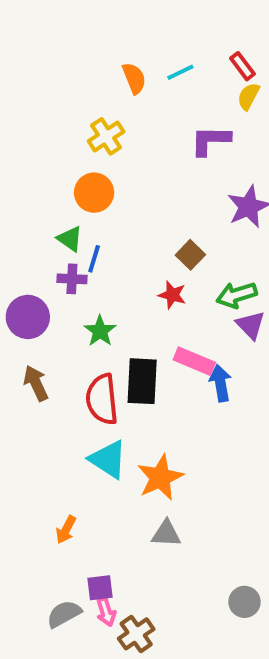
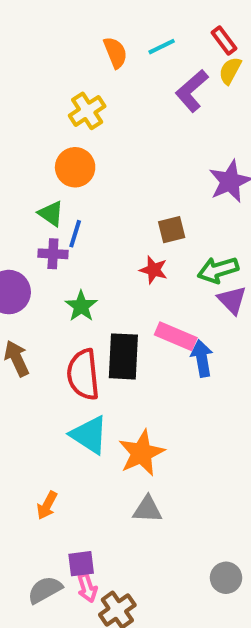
purple L-shape: (210, 140) -> (192, 91), moved, turned -42
brown square: (190, 255) -> (172, 230), turned 32

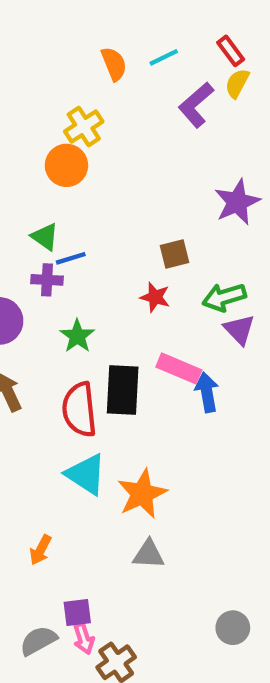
orange circle: (75, 167) -> (66, 165), moved
blue line: (75, 234) -> (71, 258), turned 56

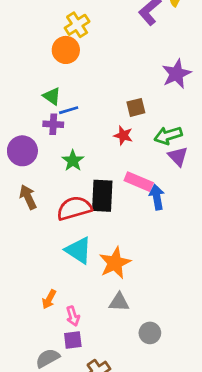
red semicircle: (79, 410) -> (74, 208), turned 80
gray circle: (233, 628) -> (150, 333), moved
pink arrow: (84, 639) -> (73, 316), moved

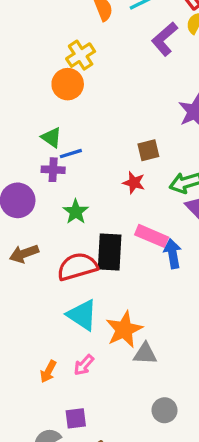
brown arrow: (28, 197) -> (24, 254), turned -85
gray triangle: (119, 302) -> (145, 354), moved
pink arrow: (73, 316) -> (84, 365), moved, turned 60

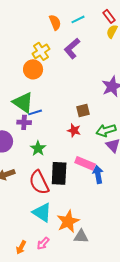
purple L-shape: (165, 39) -> (72, 48), moved
green triangle: (52, 137) -> (23, 102), size x1.6
red semicircle: (77, 267) -> (39, 182), turned -100

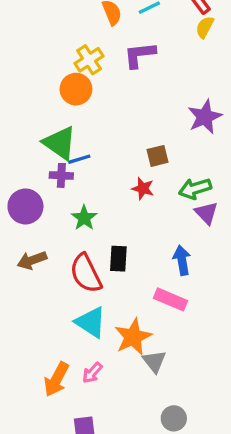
purple L-shape: (72, 48) -> (140, 55), turned 35
pink rectangle: (85, 163) -> (171, 299), moved
black rectangle: (59, 173) -> (118, 259), size x0.7
gray triangle: (81, 236) -> (154, 361), turned 49
orange arrow: (21, 247) -> (56, 379), size x1.5

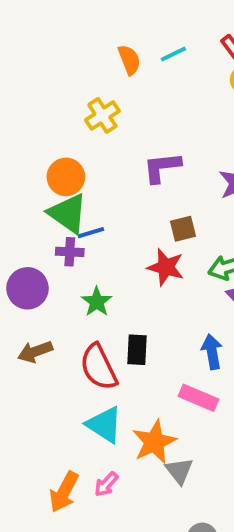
purple L-shape: (140, 55) -> (162, 167), moved
orange circle: (76, 89) -> (66, 177), moved
red star: (143, 189) -> (166, 267), size x1.4

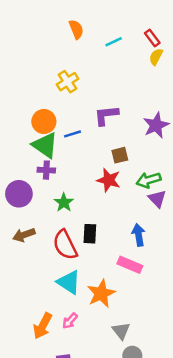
orange semicircle: (129, 60) -> (76, 29), moved
blue line: (91, 233) -> (73, 134), moved
gray triangle: (179, 471) -> (121, 331), moved

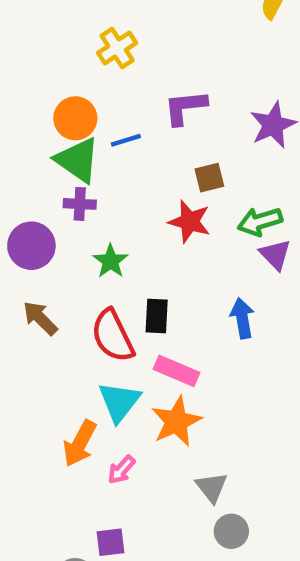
brown arrow: (24, 235) -> (40, 318), turned 65
pink rectangle: (130, 265) -> (176, 371), moved
cyan triangle: (69, 282) -> (119, 402), turned 35
orange arrow: (43, 326) -> (80, 443), moved

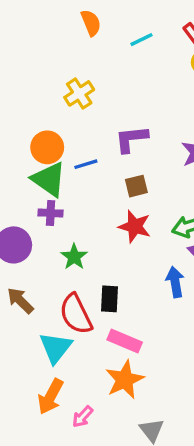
brown square: (209, 178) -> (136, 186), moved
blue arrow: (242, 318) -> (175, 282), moved
cyan triangle: (119, 402) -> (56, 348), moved

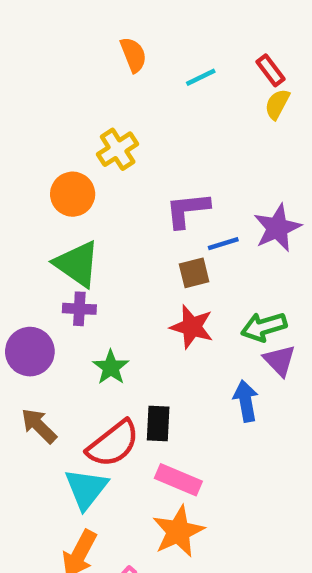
orange circle: (47, 147) -> (73, 194), moved
blue line: (86, 164) -> (223, 244), moved
red semicircle: (76, 314) -> (113, 444), turned -102

